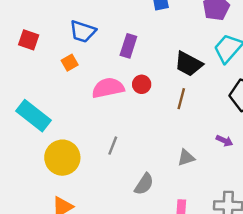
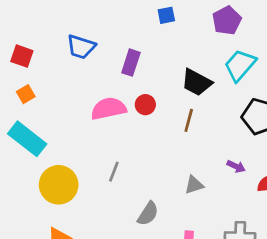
orange square: (70, 63) -> (26, 94), moved

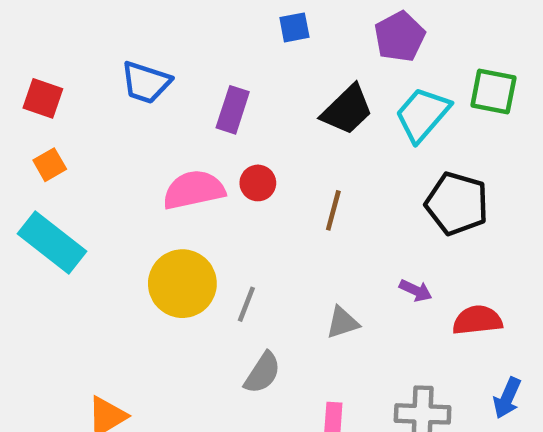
black trapezoid: (197, 82) -> (347, 110), moved, turned -72
gray line: (114, 172) -> (246, 304), moved
yellow circle: (59, 185) -> (182, 284), moved

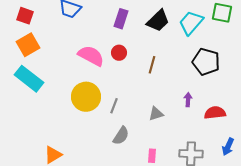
purple rectangle: (233, 110) -> (121, 19), moved
orange square: (50, 165) -> (28, 45), size x1.6
pink semicircle: (194, 190) -> (91, 56), turned 40
purple arrow: (416, 290) -> (188, 100), turned -112

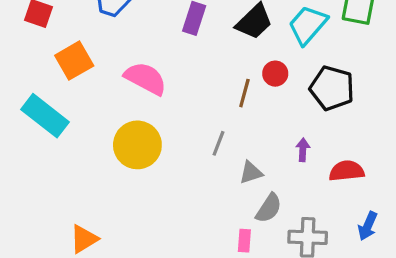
orange square: (28, 45) -> (74, 61), moved
red circle: (119, 53) -> (275, 74), moved
gray line: (114, 106) -> (218, 143), moved
gray semicircle: (121, 136) -> (269, 208), moved

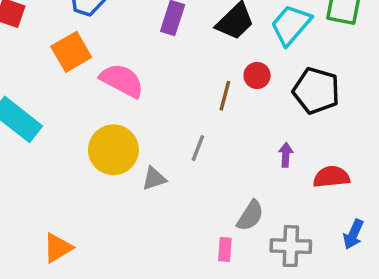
orange square: (74, 61) -> (71, 52), moved
gray triangle: (251, 172) -> (154, 179), moved

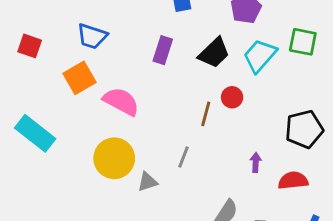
black pentagon: (316, 91) -> (304, 129), moved, turned -30

